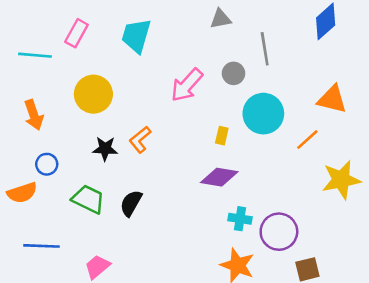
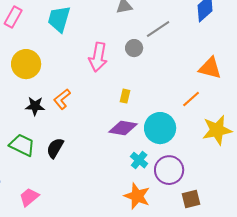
gray line: (265, 49) -> (158, 29), turned 65
pink arrow: (187, 85) -> (98, 57), turned -32
cyan circle: (263, 114) -> (160, 128), moved
cyan cross: (240, 219) -> (139, 160), turned 30

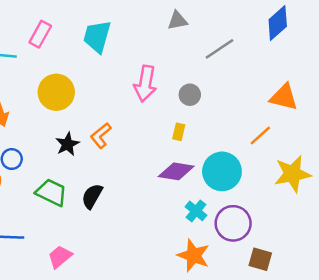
gray circle: (134, 48) -> (190, 95), moved
black star: (35, 106) -> (67, 144), turned -30
brown square: (191, 199) -> (260, 259), turned 30

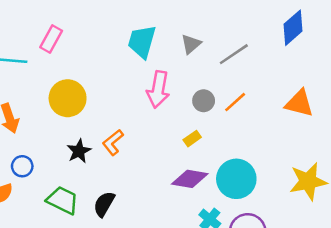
gray triangle: (177, 21) -> (191, 44), moved, turned -30
cyan trapezoid: (97, 37) -> (142, 42), moved
yellow rectangle: (179, 132) -> (192, 139), turned 42
orange line: (260, 136) -> (235, 102), moved

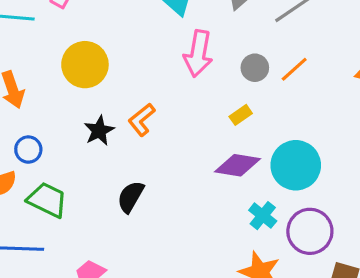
green trapezoid: (63, 200) -> (47, 200), moved

